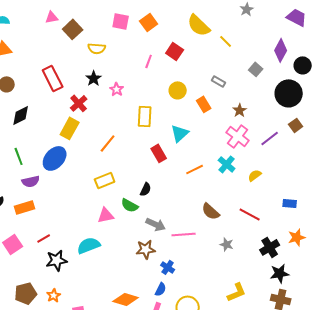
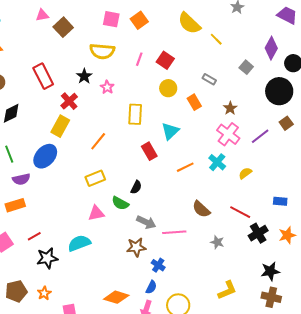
yellow semicircle: (97, 48) -> (102, 51), moved, size x1.4
red square: (175, 51) -> (165, 60), moved
black cross: (270, 247) -> (258, 233), moved

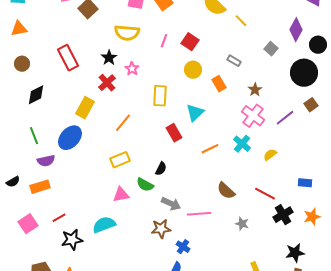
red cross: (69, 101) -> (107, 83), moved

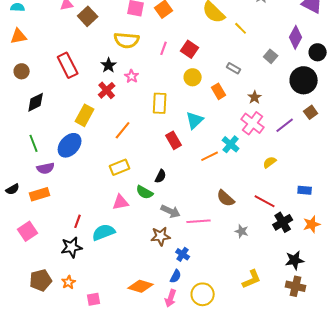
cyan cross: (242, 144) -> (231, 144), moved
red line: (59, 218) -> (78, 221), moved, turned -40

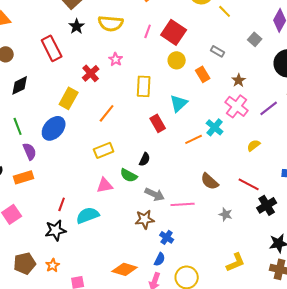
red square: (190, 49) -> (174, 32), size x1.4
black star: (109, 65) -> (77, 26), moved
purple semicircle: (46, 168) -> (30, 151), turned -102

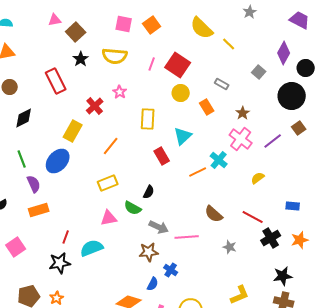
orange rectangle: (24, 177) -> (39, 210), moved
blue semicircle: (160, 259) -> (153, 284), moved

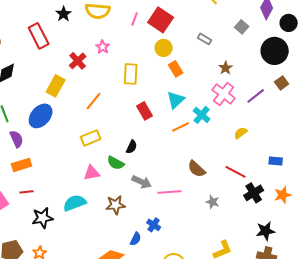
orange rectangle: (207, 107) -> (176, 69), moved
cyan triangle: (183, 136) -> (176, 100), moved
red line: (66, 237) -> (27, 192), moved, turned 64
brown star: (149, 252) -> (116, 205), moved

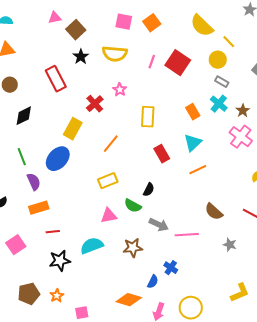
yellow circle: (164, 48) -> (218, 60), moved
cyan cross: (202, 115) -> (219, 104), moved
red line: (27, 192) -> (53, 232), moved

